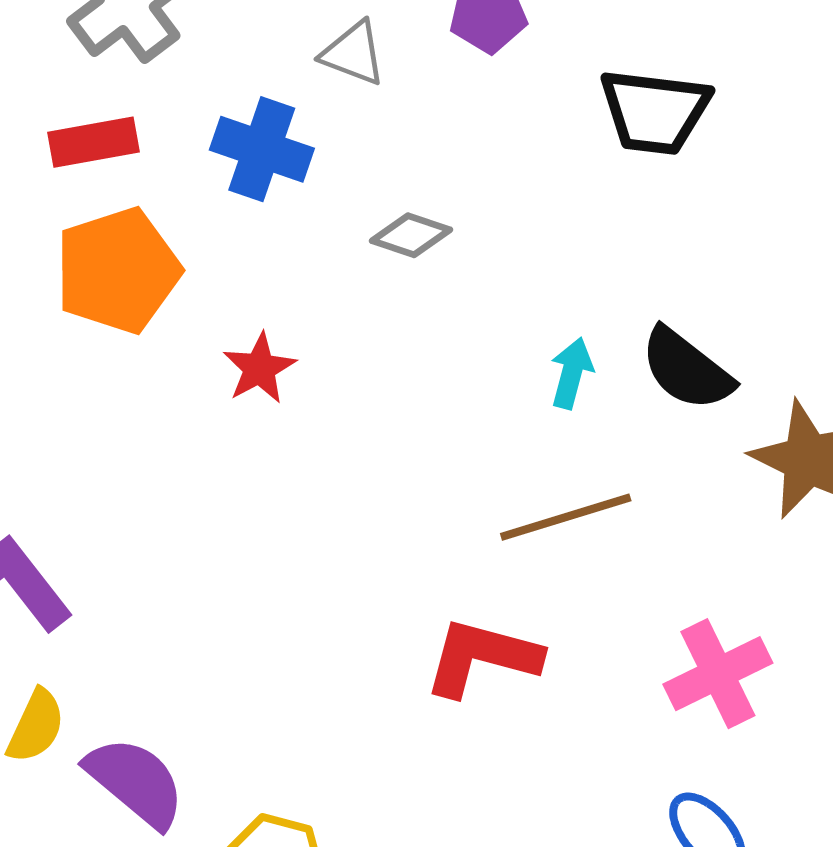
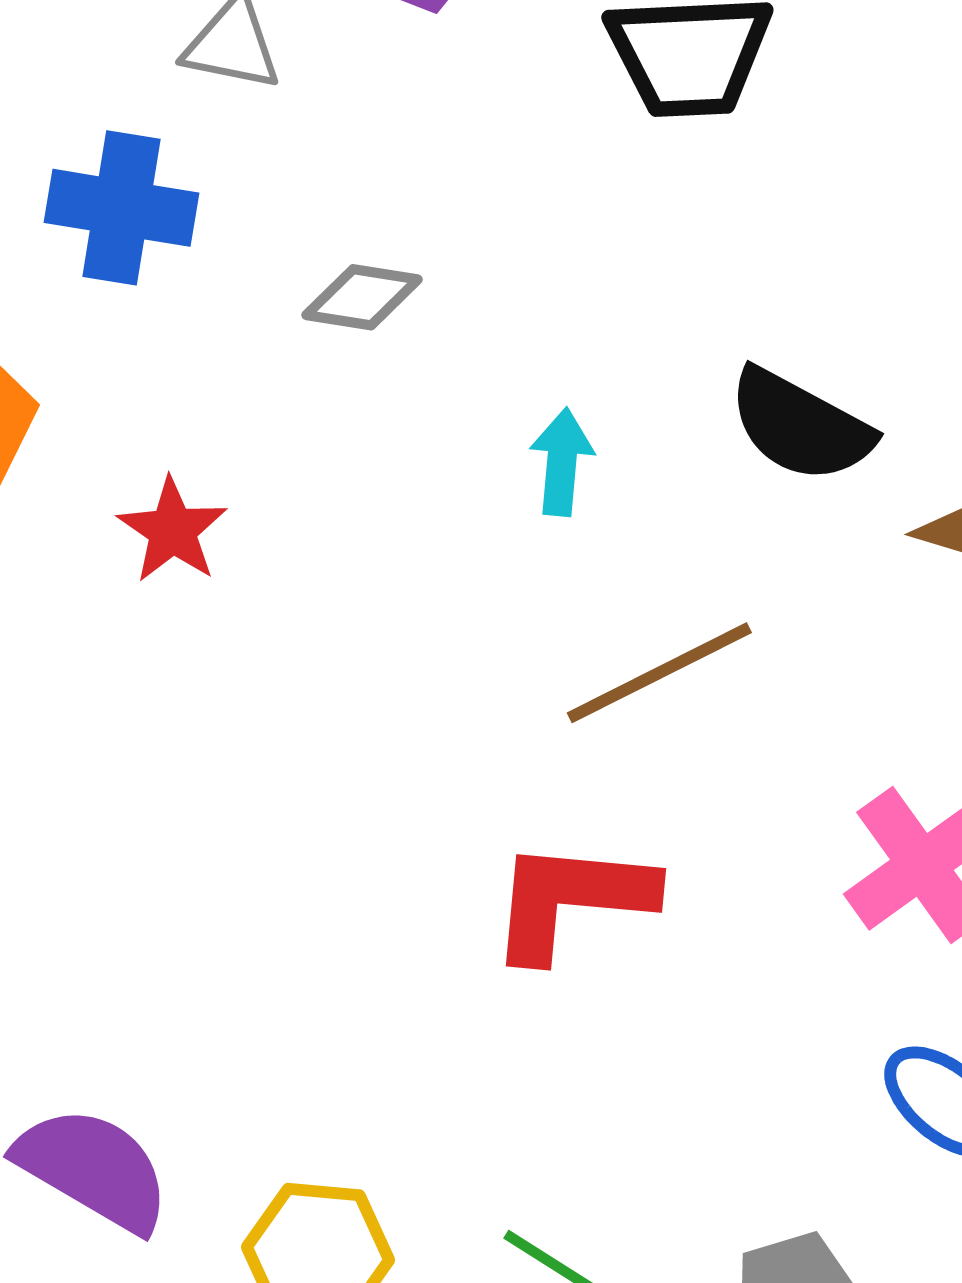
cyan arrow: (572, 373) -> (562, 462), moved

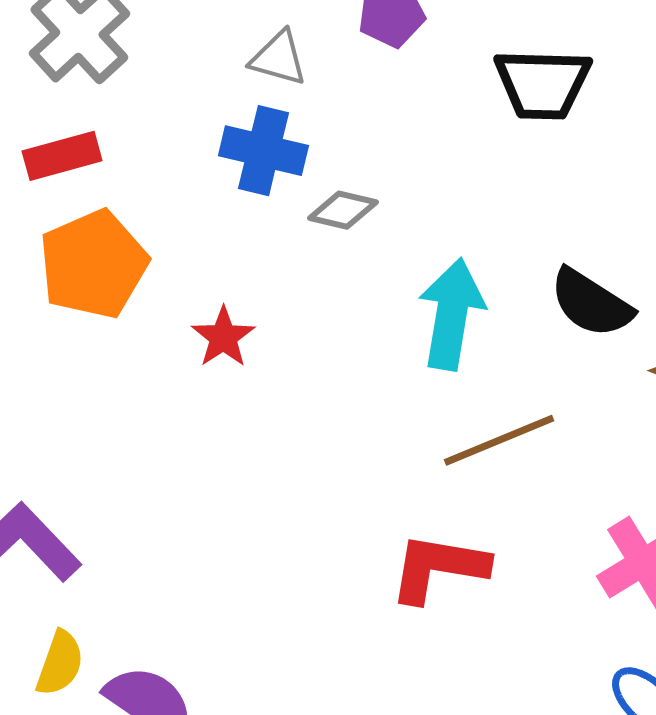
blue cross: (122, 208) -> (263, 151), moved
cyan arrow: (562, 462) -> (452, 314), size x1.8

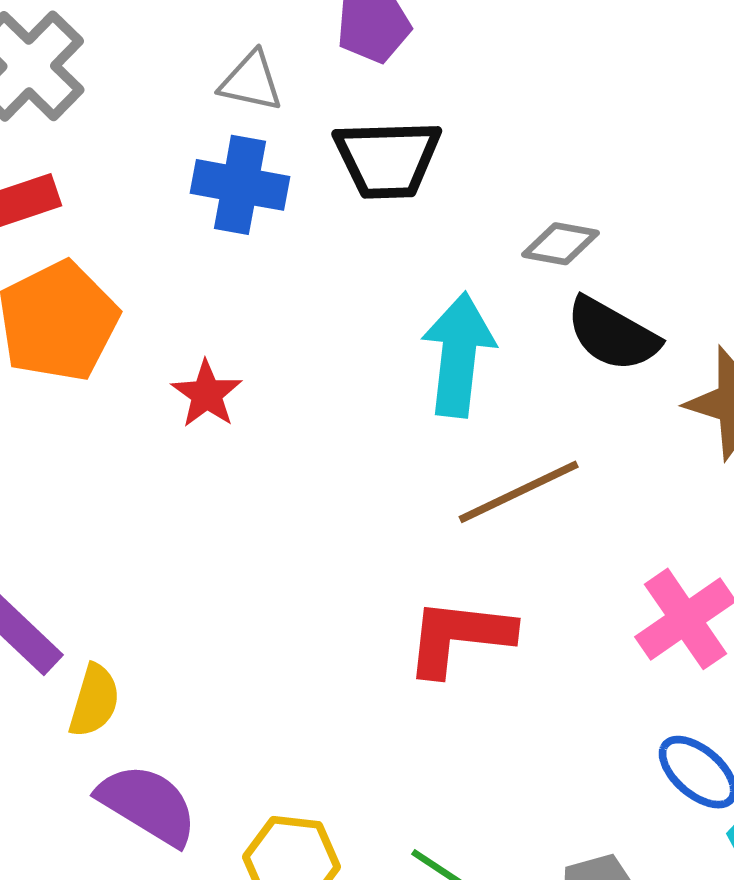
black trapezoid: (543, 84) -> (387, 159), moved
gray diamond: (343, 210) -> (560, 244), moved
yellow semicircle: (60, 663) -> (94, 701), moved

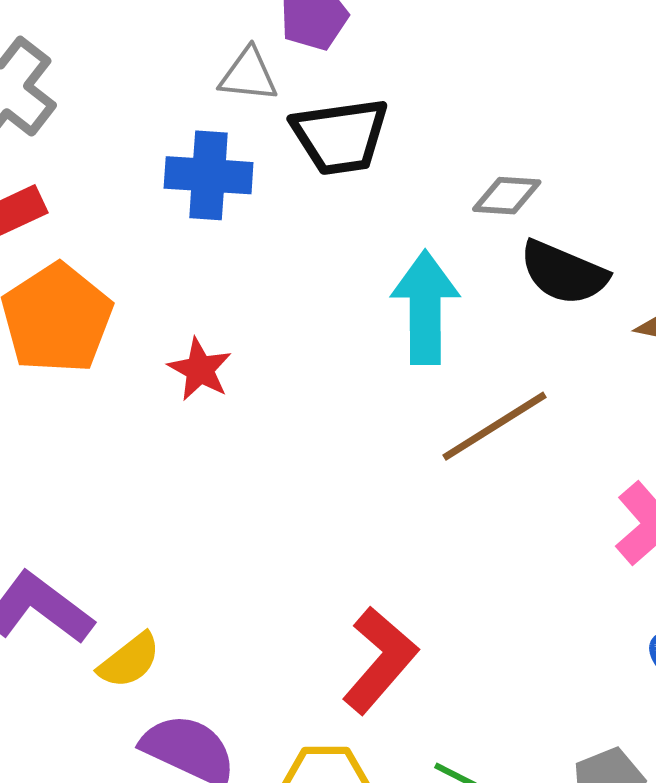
gray triangle: (251, 82) -> (248, 75), moved
red L-shape: (459, 637) -> (380, 660), moved, turned 131
yellow semicircle: (94, 701) -> (129, 661), turned 42

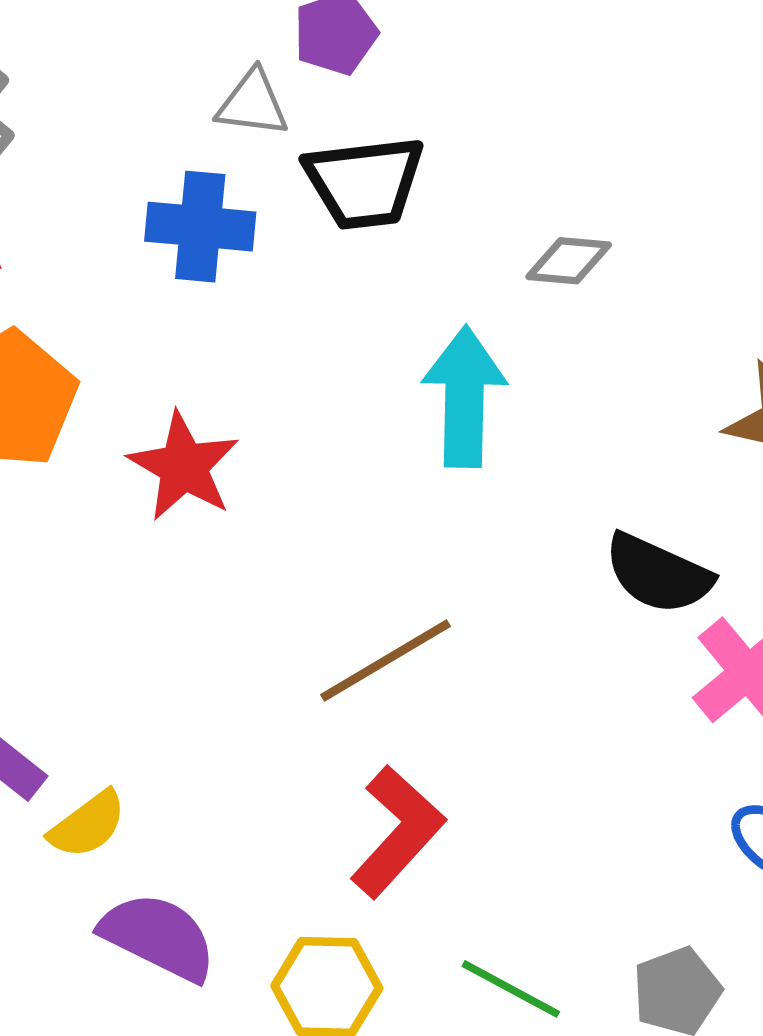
black semicircle: (564, 273) -> (658, 574), moved
red star: (200, 369) -> (184, 466), size x1.4
brown line: (494, 426) -> (386, 660), moved

